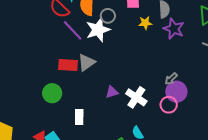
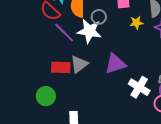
white star: (98, 30) -> (89, 31), turned 30
purple triangle: (112, 92) -> (115, 64), moved, size x1.6
white cross: (136, 97) -> (139, 87), moved

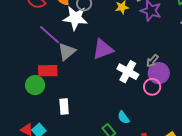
purple line: (64, 33) -> (50, 35), moved
red rectangle: (61, 67) -> (48, 71), moved

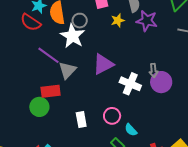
white star: (75, 18) -> (72, 36), turned 30
gray arrow: (152, 61) -> (154, 70), turned -40
pink circle: (152, 87) -> (112, 116), moved
white rectangle: (64, 107) -> (81, 120), moved

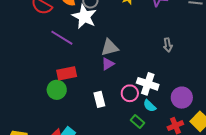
purple triangle: (103, 64) -> (108, 64), moved, size x0.6
gray triangle: (67, 70) -> (110, 48), moved, turned 36
purple circle: (161, 82) -> (182, 98), moved
white cross: (130, 84) -> (148, 84), moved

